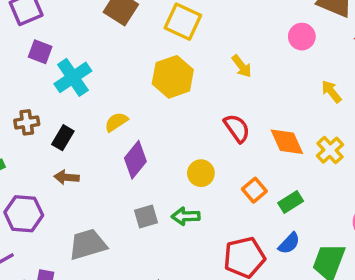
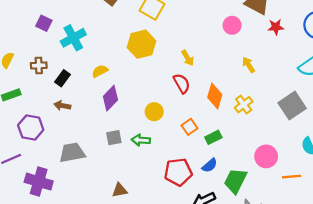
purple square: (40, 52) -> (44, 23), moved
yellow arrow: (242, 66) -> (188, 58), moved
orange diamond: (287, 142) -> (215, 96), turned 35

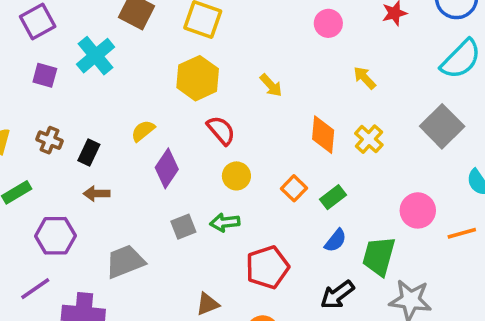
cyan cross: (73, 38) -> (96, 56), moved
brown cross: (39, 65) -> (49, 140), turned 35
red semicircle: (182, 83) -> (221, 130), moved
red pentagon: (178, 172) -> (267, 267), moved

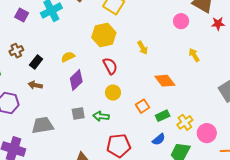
orange diamond: (323, 135) -> (165, 81), turned -55
yellow cross: (369, 139) -> (185, 122), moved
brown cross: (49, 140) -> (16, 51), turned 32

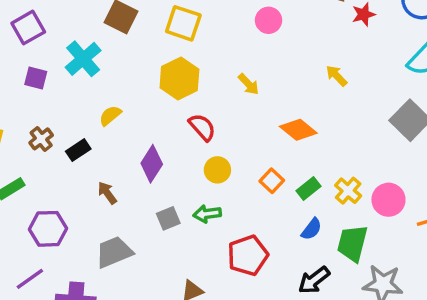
pink circle: (181, 21) -> (269, 20), moved
yellow semicircle: (68, 57) -> (110, 116), moved
black rectangle: (36, 62) -> (78, 150), turned 32
brown arrow: (35, 85) -> (107, 193), moved, turned 56

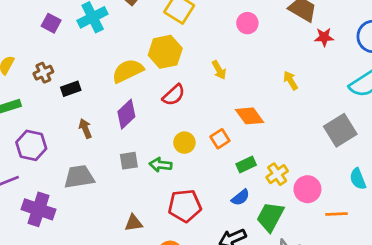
yellow semicircle: (110, 116) -> (128, 71), moved, size x1.6
red semicircle: (202, 127) -> (174, 95), turned 75
yellow circle: (217, 170) -> (184, 143), moved
orange square: (272, 181) -> (220, 139), moved

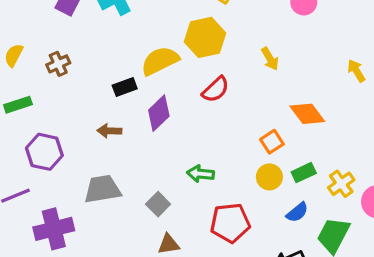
black rectangle: (71, 89) -> (125, 87), moved
brown arrow: (85, 128) -> (109, 131), turned -66
yellow circle: (184, 143) -> (269, 177), moved
gray square: (129, 161) -> (158, 204), moved, turned -36
purple cross: (38, 209) -> (54, 229), turned -32

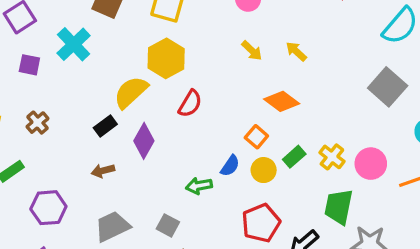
yellow arrow: (270, 59) -> (252, 51), moved
yellow arrow: (356, 71) -> (296, 51), moved
blue semicircle: (297, 212) -> (230, 166), moved
red pentagon: (230, 223) -> (261, 223), moved

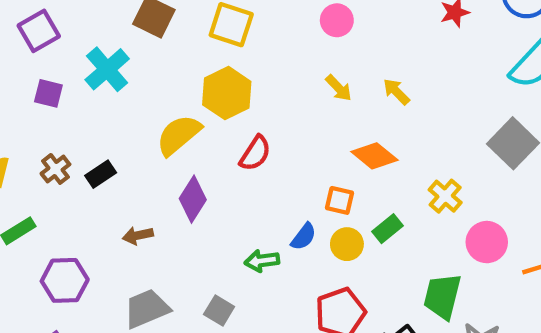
black rectangle: (105, 126) -> (101, 174), moved
orange square: (256, 137) -> (340, 200), turned -30
yellow cross: (332, 157) -> (445, 196), moved

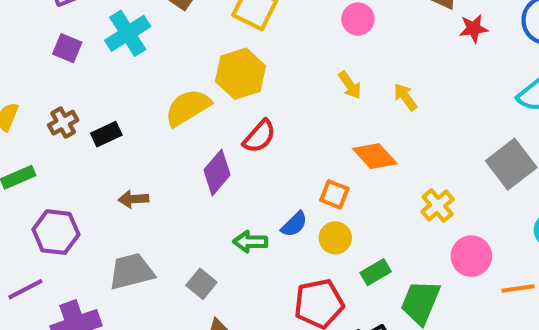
purple diamond: (193, 199) -> (217, 172), moved
green rectangle: (387, 229) -> (376, 272), moved

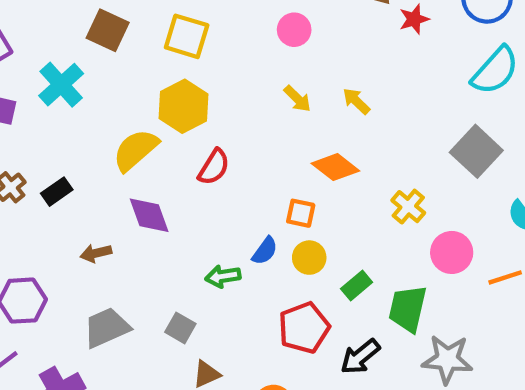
purple diamond: (217, 172) -> (149, 215), moved, turned -51

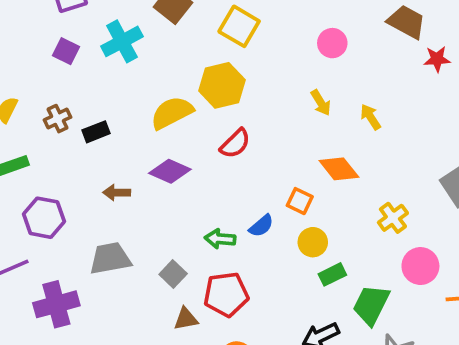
purple diamond: (149, 215) -> (170, 171), turned -60
yellow circle: (309, 258) -> (313, 242), moved
red pentagon: (304, 328) -> (226, 294), moved

